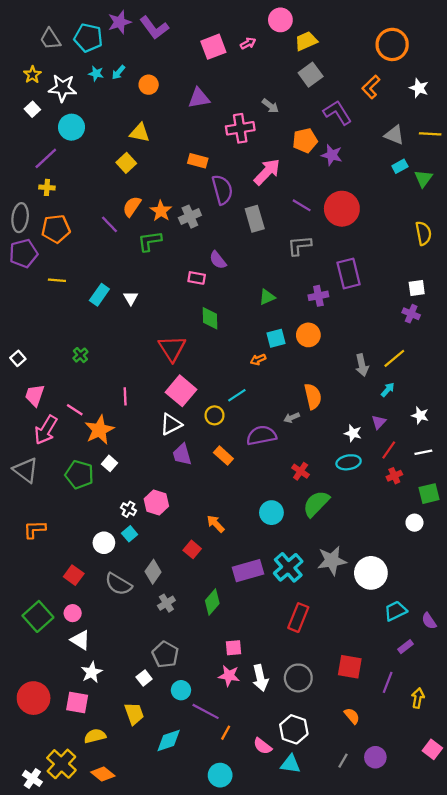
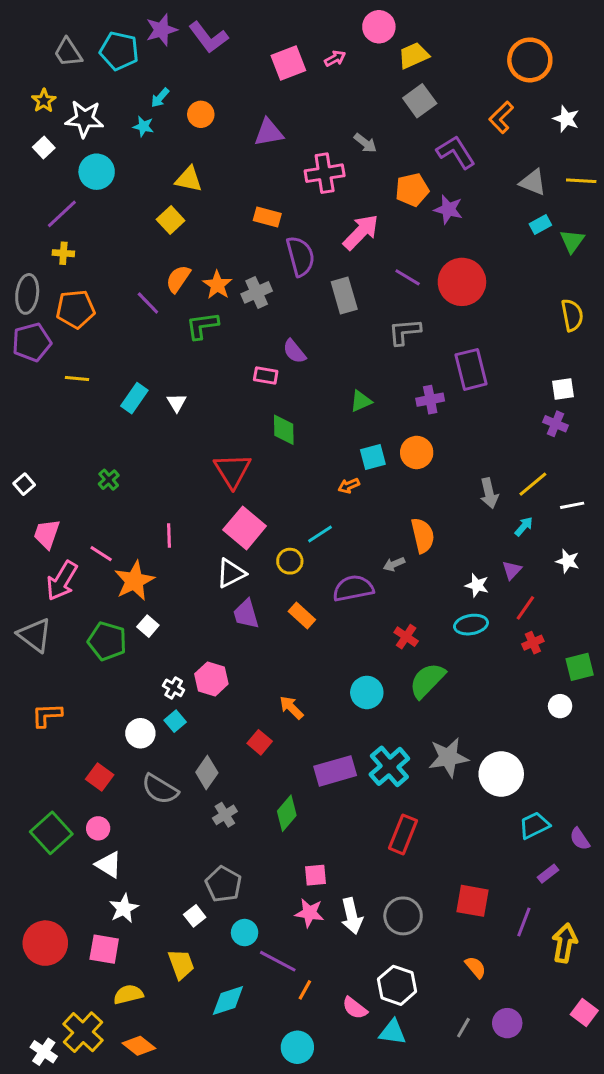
cyan star: (96, 74) -> (143, 126), moved
white line: (423, 452) -> (572, 505), moved
yellow arrow: (418, 698) -> (565, 943), size x1.4

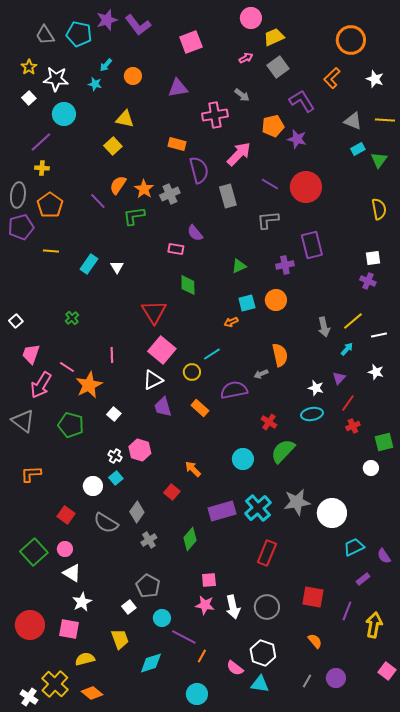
pink arrow: (335, 58) -> (246, 58), moved
orange pentagon: (75, 309) -> (50, 205), turned -30
white square: (148, 626) -> (114, 414), moved

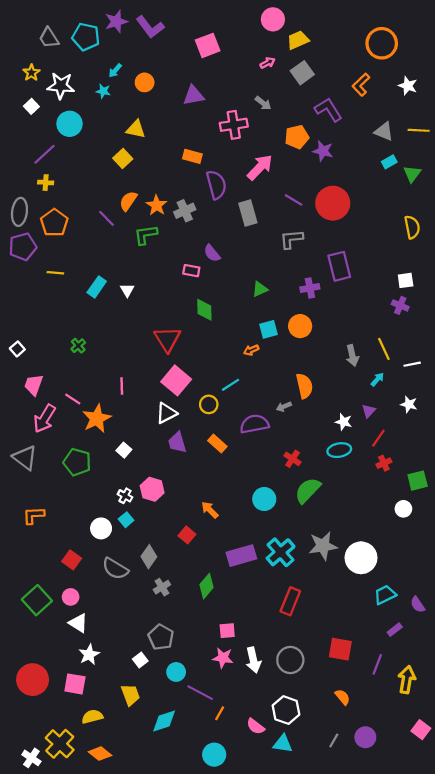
yellow line: (353, 321) -> (384, 349), turned -75

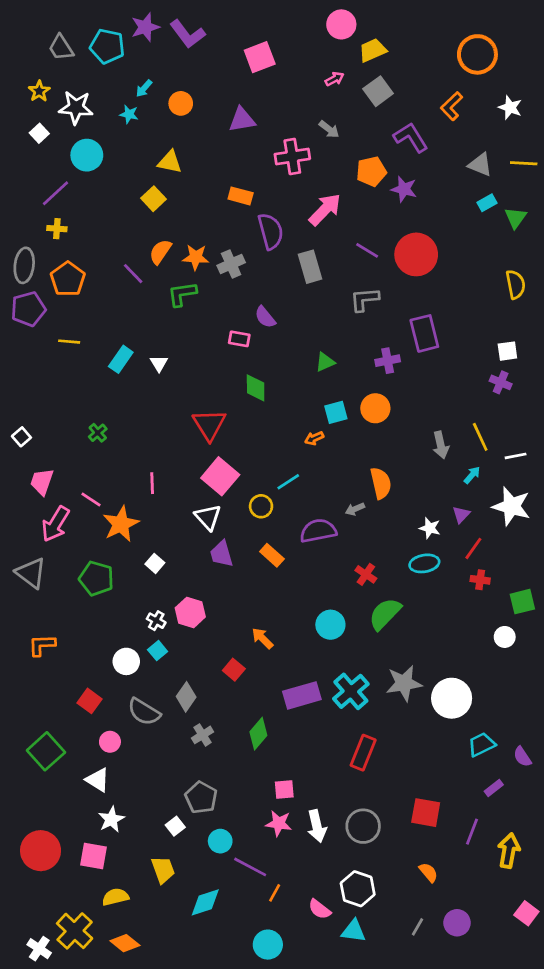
orange star: (157, 205) -> (196, 257), turned -30
white star: (409, 404) -> (511, 506), size x1.8
white triangle: (166, 413) -> (208, 517), turned -45
red cross: (384, 463) -> (480, 580), turned 32
pink circle: (71, 597) -> (110, 742), moved

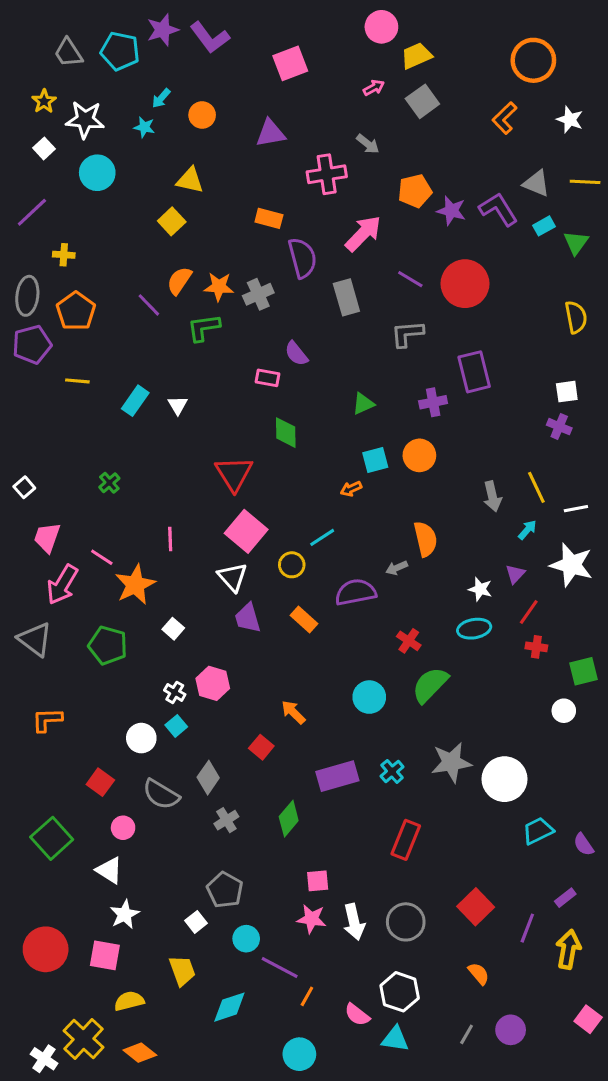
purple L-shape: (411, 137) -> (498, 209), moved
purple line: (56, 193) -> (32, 212), moved
cyan cross: (351, 691) -> (392, 771), size x0.6
purple rectangle: (494, 788) -> (565, 898), moved
red square: (426, 813) -> (476, 907), turned 36

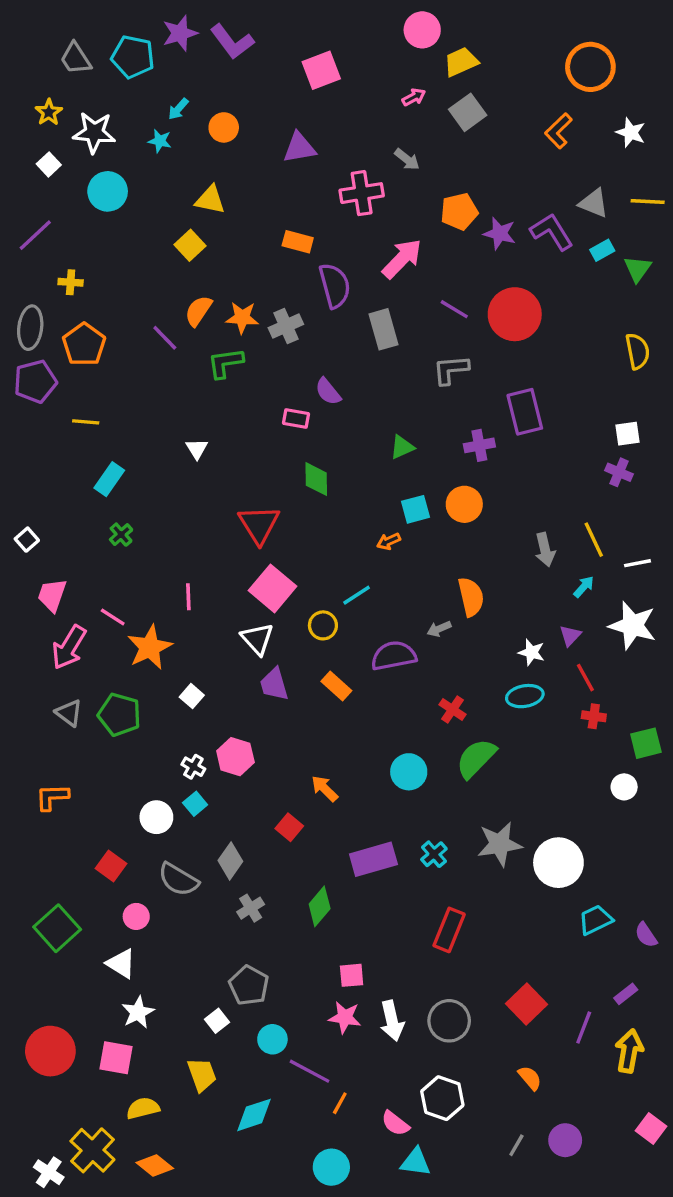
cyan rectangle: (135, 401) -> (109, 479), moved
red line: (529, 612) -> (585, 678), turned -64
gray triangle: (35, 639) -> (69, 713), moved, size x0.7
cyan triangle: (395, 1039) -> (415, 1162), moved

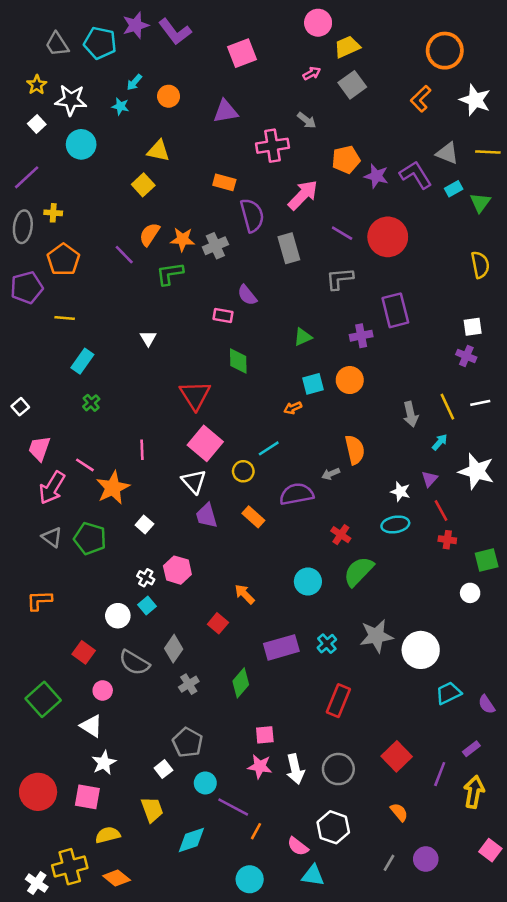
white star: (631, 133) -> (475, 100), size x1.4
gray ellipse: (30, 328) -> (23, 227), moved
white line: (638, 563) -> (480, 403), moved
yellow cross: (92, 1150) -> (70, 867), turned 32

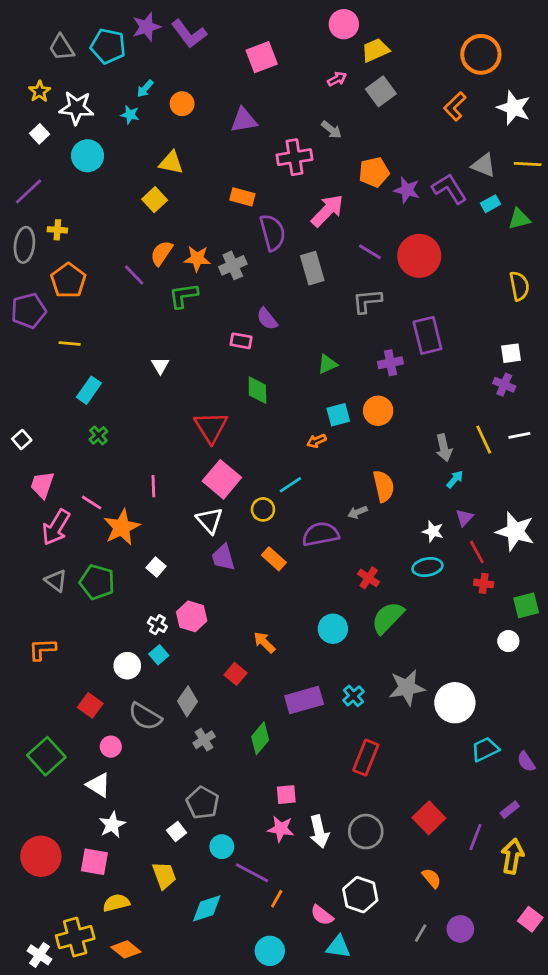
green triangle: (480, 203) -> (519, 219), turned 40
cyan arrow: (440, 442) -> (455, 479), moved
white star: (476, 471) -> (515, 531), moved

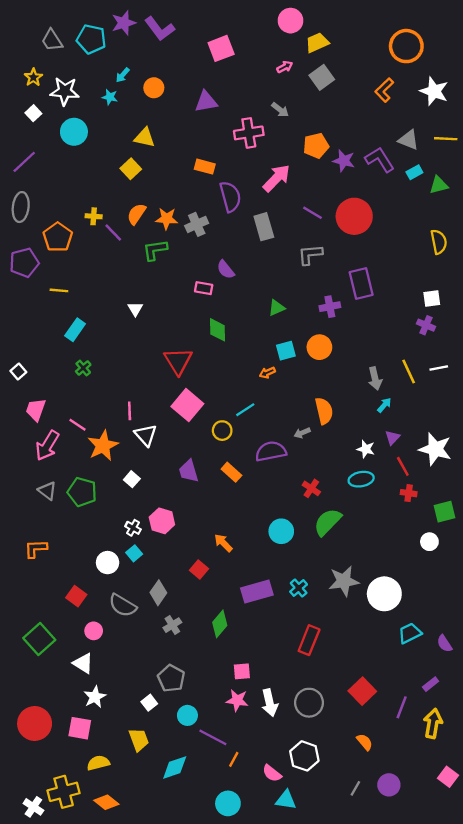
yellow cross: (57, 230) -> (94, 216), moved
white triangle: (209, 520) -> (146, 435), moved

